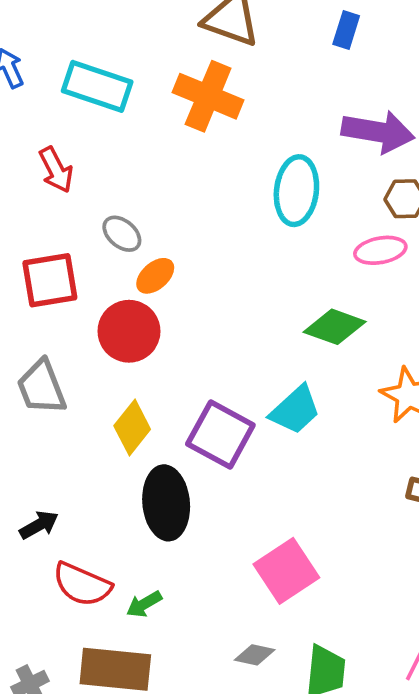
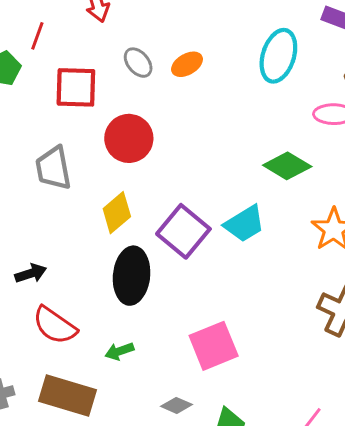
orange ellipse: (155, 276) -> (187, 64), moved
green arrow: (144, 604) -> (119, 351), moved

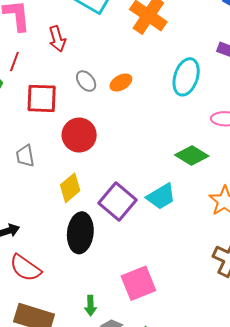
gray trapezoid: (53, 168) -> (25, 156), size x0.7
green arrow: (119, 351) -> (91, 306), moved, turned -72

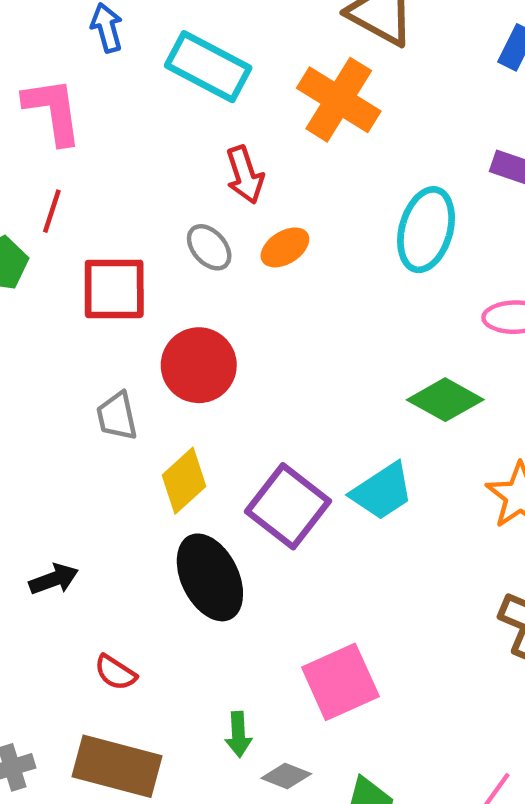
red arrow: (57, 39) -> (245, 175), moved
gray trapezoid: (25, 156) -> (117, 416), moved
black ellipse: (80, 233) -> (210, 577), turned -30
red semicircle: (25, 268) -> (115, 673), moved, size x0.6

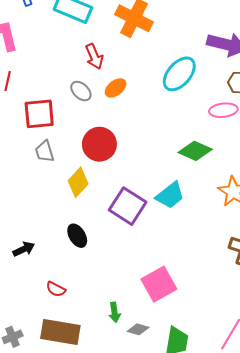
cyan ellipse: (426, 230) -> (179, 74), turned 30
red circle: (199, 365) -> (99, 144), moved
gray trapezoid: (117, 416) -> (45, 152), moved
yellow diamond: (184, 481) -> (78, 182), moved
black ellipse: (210, 577) -> (77, 236), moved, size x0.6

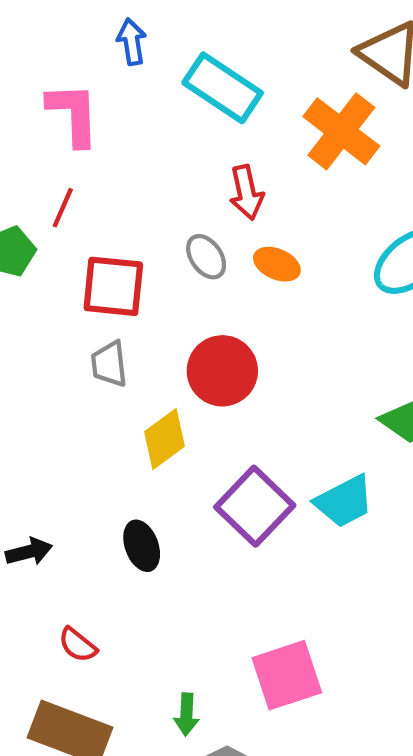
orange ellipse: (116, 88) -> (277, 264), turned 50

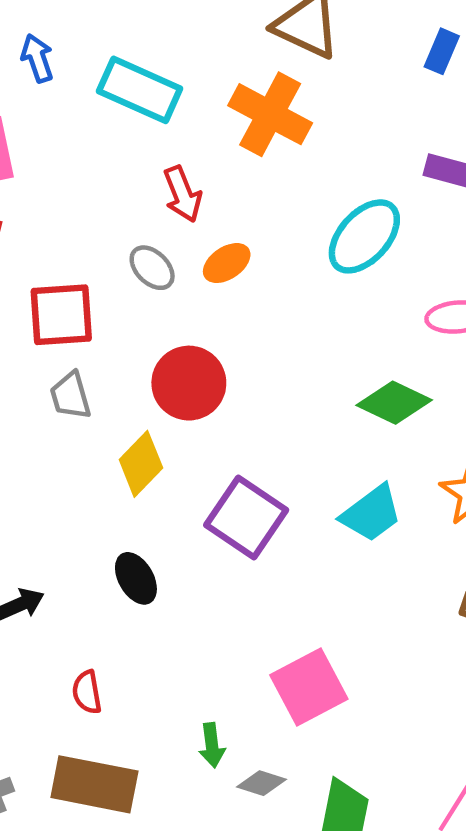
orange ellipse: (277, 264) -> (227, 263), turned -48
cyan trapezoid: (344, 501) -> (371, 513), moved
red semicircle: (78, 645) -> (87, 692), turned 51

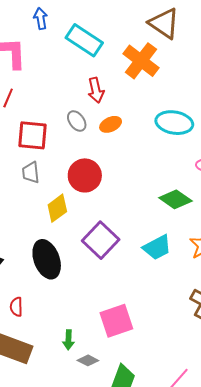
cyan ellipse: (364, 236) -> (174, 123), turned 48
black ellipse: (136, 578) -> (47, 259), size x1.6

